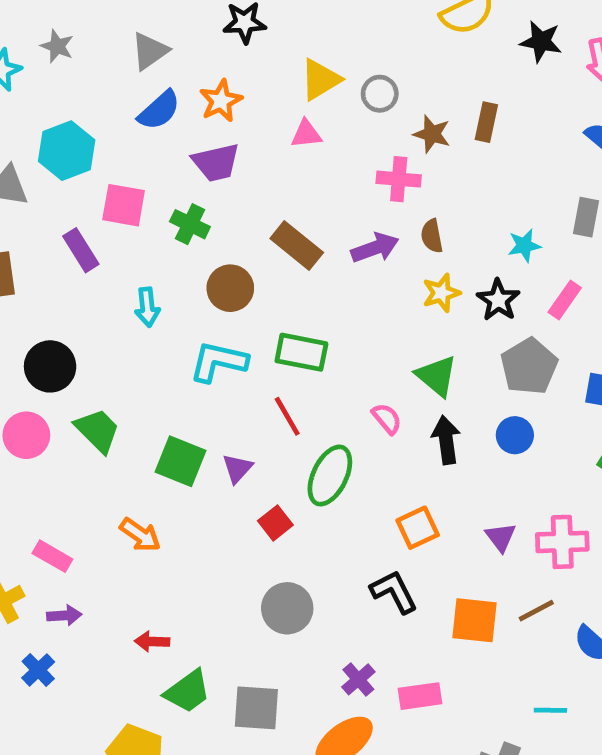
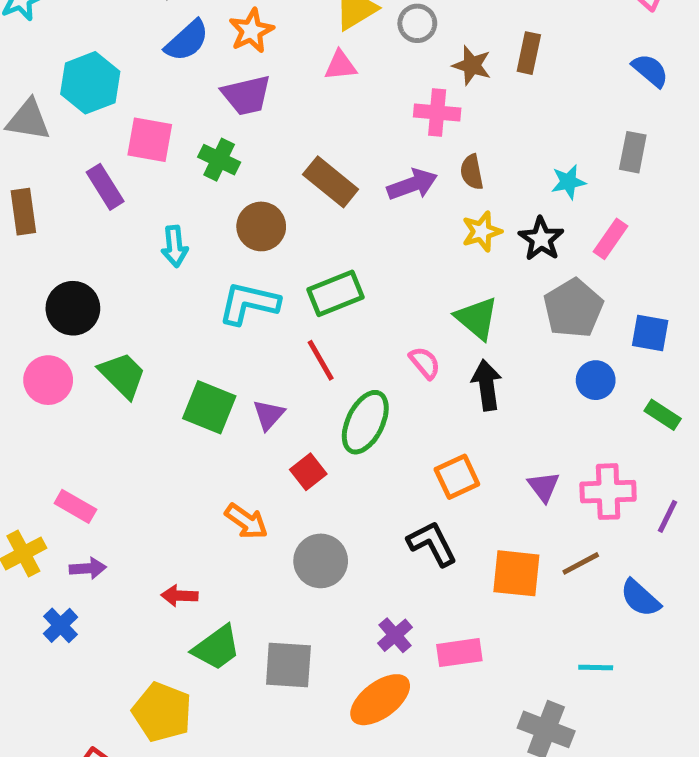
green rectangle: (301, 352) -> (336, 293), turned -33
blue circle: (515, 435) -> (596, 380), moved
orange arrow: (140, 535) -> (246, 521), moved

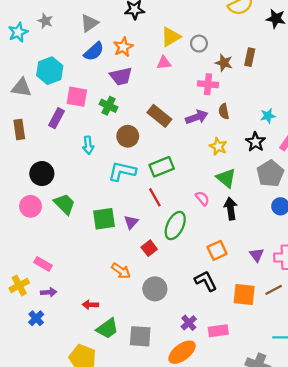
purple rectangle: (105, 187) -> (57, 118), turned 60
yellow star: (482, 231) -> (218, 146), moved, turned -30
green square: (209, 407) -> (104, 219), turned -30

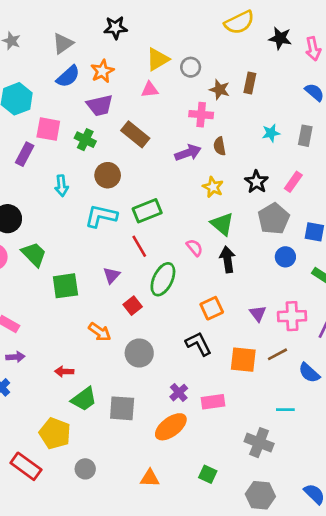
brown rectangle: (159, 116) -> (135, 134), moved
cyan star: (268, 116) -> (271, 133), moved
green square: (104, 219) -> (65, 286), moved

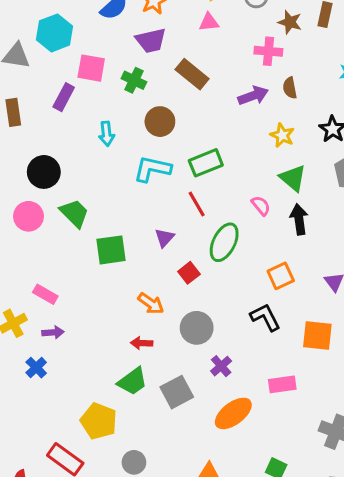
red arrow: (64, 371) -> (142, 343), moved
purple cross: (179, 393) -> (221, 366), moved
gray square: (122, 408) -> (177, 392), turned -32

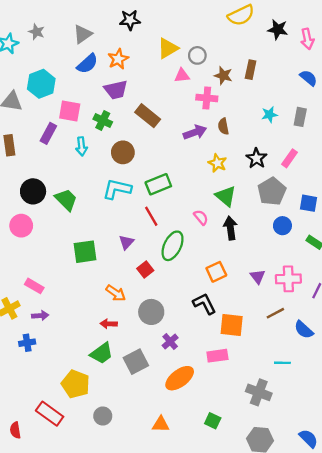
pink triangle: (209, 22) -> (182, 76), moved
cyan arrow: (106, 134) -> (81, 146), moved
green trapezoid: (74, 213) -> (66, 200), moved
orange square: (317, 336) -> (232, 325), moved
blue cross: (36, 368) -> (27, 343), turned 35

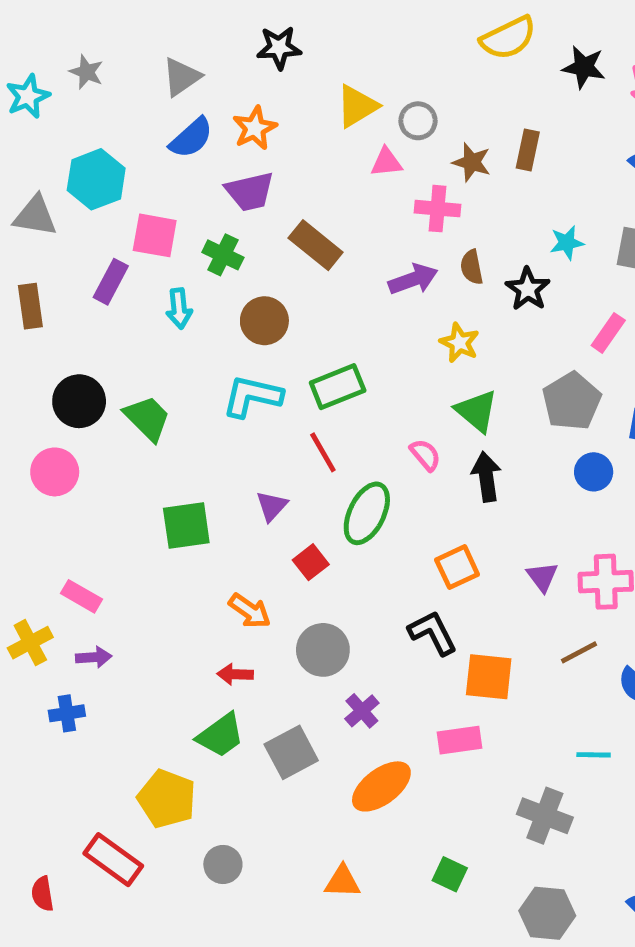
black star: (256, 158) -> (528, 289), moved

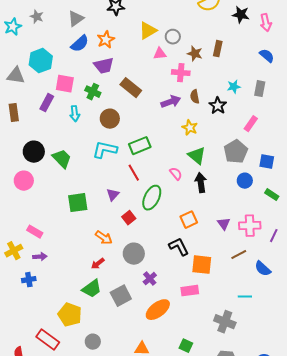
red arrow: (235, 674) -> (98, 264), turned -40

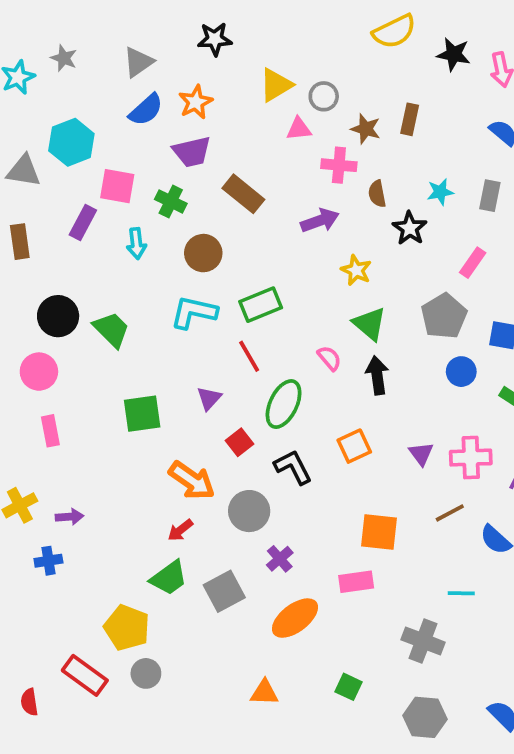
brown semicircle: (195, 97) -> (377, 194), moved
pink rectangle: (35, 232) -> (50, 431), moved, turned 49
orange arrow: (104, 238) -> (192, 480), size x1.4
black L-shape: (179, 247) -> (293, 467), moved
gray circle: (93, 342) -> (146, 673), moved

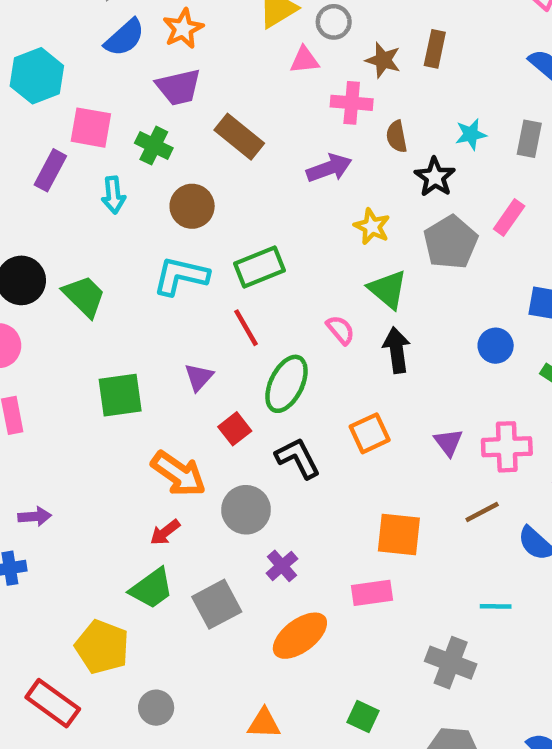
gray pentagon: (444, 316) -> (451, 242), moved
gray circle: (146, 673) -> (156, 708), moved

